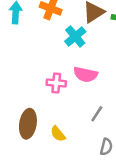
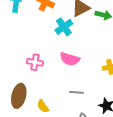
pink cross: (56, 83) -> (35, 62), moved
gray line: (97, 114) -> (76, 92), turned 56

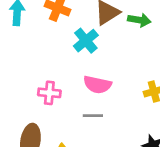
gray line: (76, 92) -> (93, 116), moved

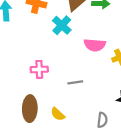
pink semicircle: (97, 85) -> (95, 45), moved

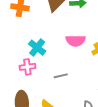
cyan cross: (62, 25) -> (37, 48), moved

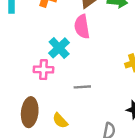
pink semicircle: (76, 41) -> (82, 27), moved, turned 72

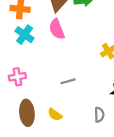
cyan cross: (59, 48) -> (25, 35), moved
pink cross: (43, 70) -> (17, 77), moved

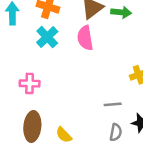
gray line: (68, 81) -> (113, 104), moved
gray semicircle: (99, 115) -> (116, 132), moved

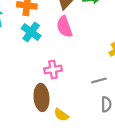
pink cross: (30, 83) -> (53, 69), moved
brown ellipse: (32, 126) -> (41, 97), moved

